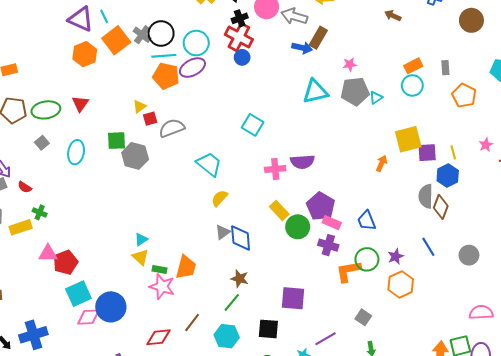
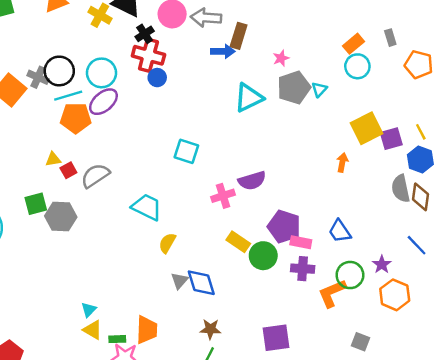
yellow triangle: (139, 106) -> (53, 159), turned 40

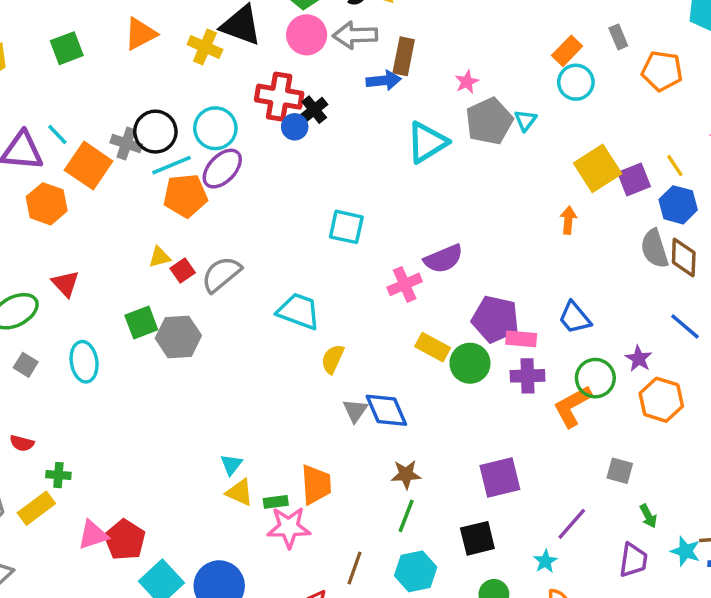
black cross: (145, 34) -> (314, 110), moved

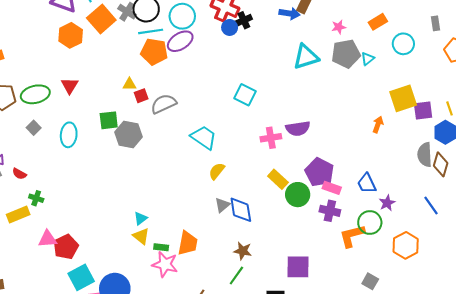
orange rectangle: (567, 51) -> (378, 22), moved
purple star: (639, 359) -> (387, 203), moved

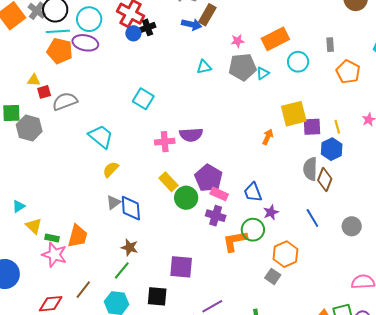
orange rectangle: (378, 22) -> (275, 39), size x1.5
purple ellipse: (180, 41) -> (85, 43), turned 40
cyan triangle: (306, 57) -> (204, 67), size x0.6
cyan triangle: (140, 218) -> (19, 206), moved
gray square: (370, 281) -> (273, 276), moved

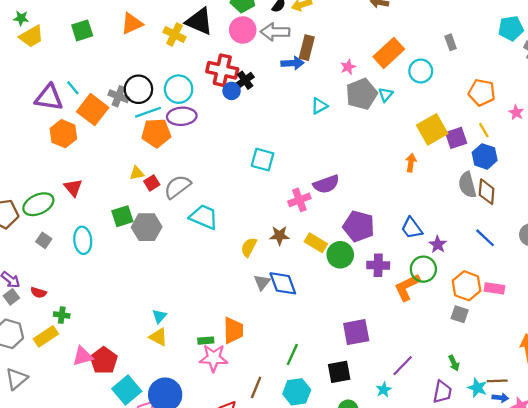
orange pentagon: (348, 72) -> (482, 93), moved
cyan trapezoid: (101, 136) -> (204, 217), moved
pink rectangle: (219, 194) -> (494, 288), moved
yellow triangle: (34, 226) -> (158, 337), moved
brown star: (130, 247) -> (279, 236), moved

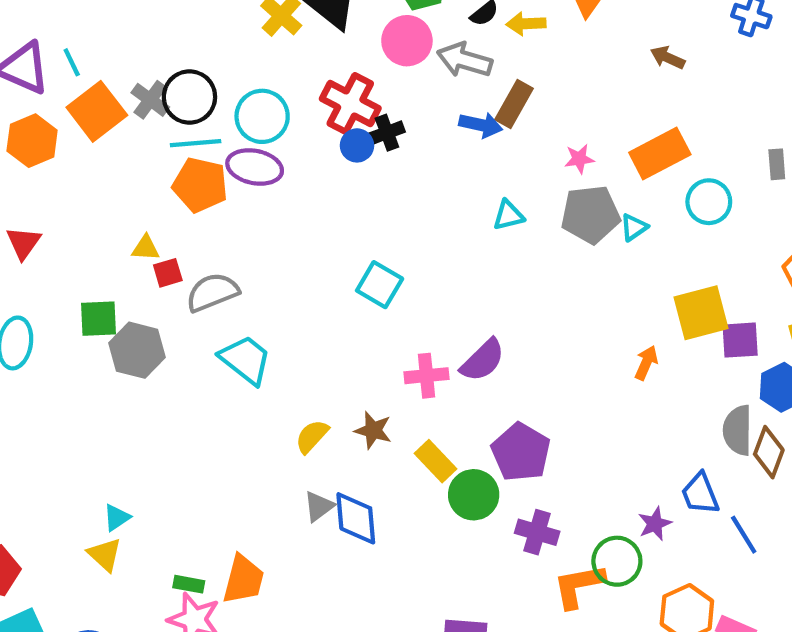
purple semicircle: (326, 184) -> (483, 360), turned -40
blue trapezoid: (412, 228) -> (700, 494), moved

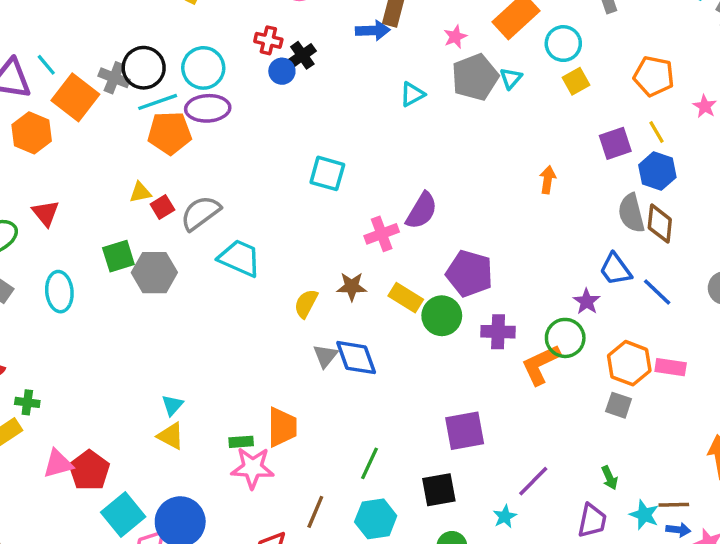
red cross: (350, 103) -> (268, 40), size x0.6
yellow square: (701, 313) -> (576, 81), moved, size x0.6

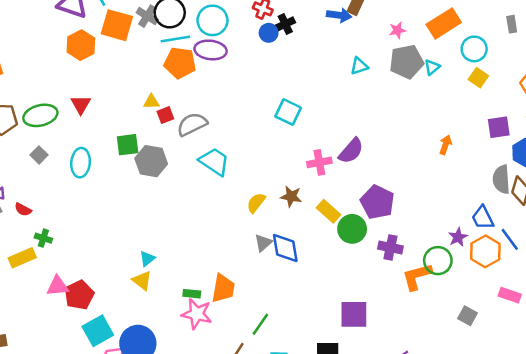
yellow square: (576, 81) -> (478, 78), turned -36
orange square: (75, 97) -> (117, 25), turned -32
orange hexagon: (629, 363) -> (485, 251), moved
green line: (370, 463) -> (260, 324), moved

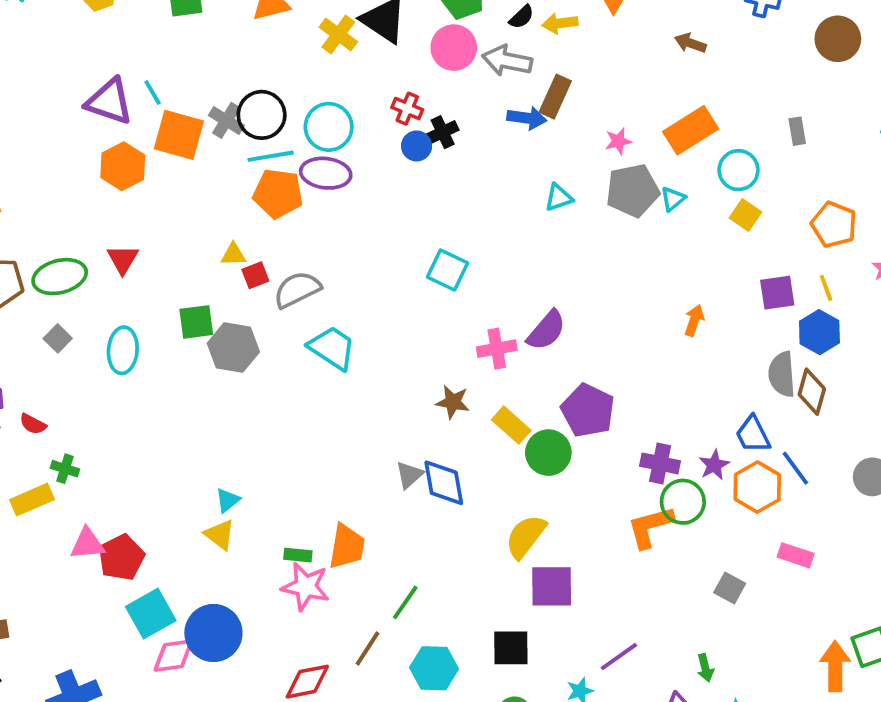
yellow semicircle: (256, 203) -> (526, 536), moved, size x1.4
purple cross: (390, 248) -> (660, 463), moved

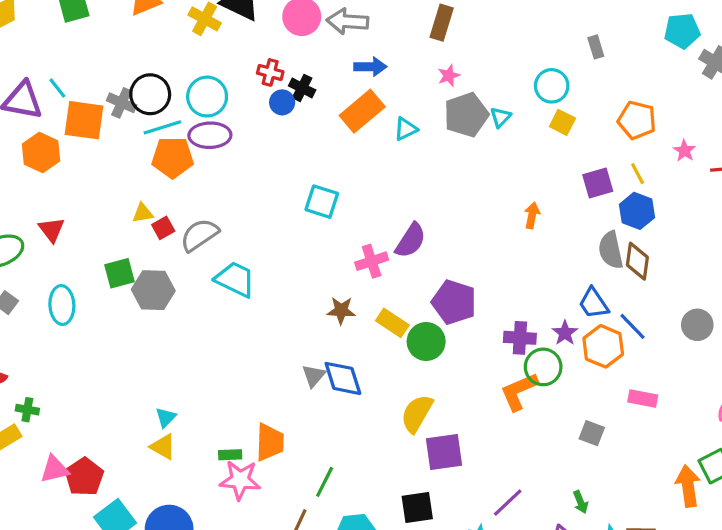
brown rectangle: (555, 97) -> (442, 23), moved
orange rectangle: (691, 130) -> (362, 111), moved
black cross: (443, 132) -> (302, 88), turned -30

